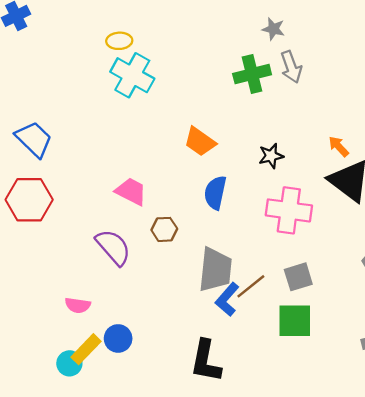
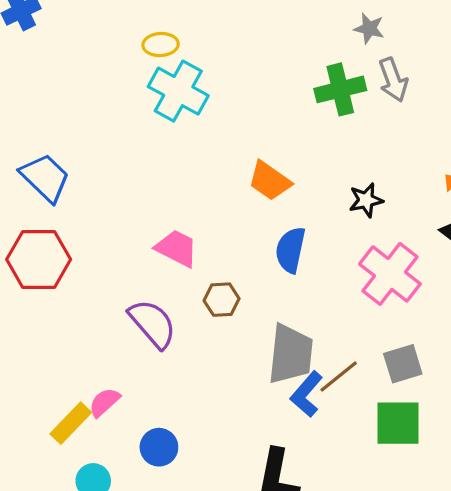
pink cross: (289, 210) -> (390, 274), turned 30
pink semicircle: (78, 305) -> (104, 402), turned 130
yellow rectangle: (86, 349) -> (71, 423), moved

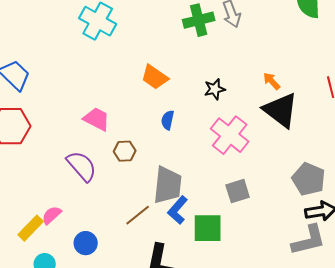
blue semicircle: (291, 250) -> (168, 120), size x0.7
brown line: (339, 377) -> (138, 215), moved
green square: (398, 423) -> (208, 228), moved

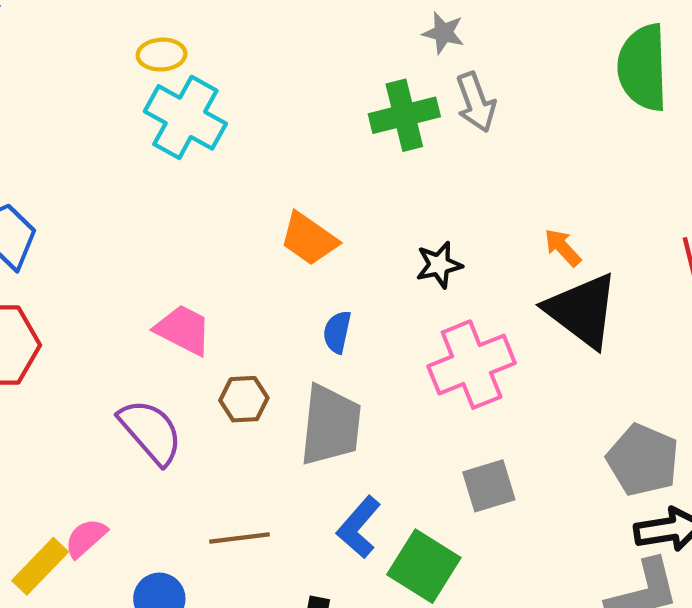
pink cross: (230, 135) -> (472, 365), turned 30
gray trapezoid: (168, 185) -> (331, 425), moved
brown line: (138, 215) -> (240, 538), moved, turned 32
green square: (208, 228) -> (424, 566), turned 32

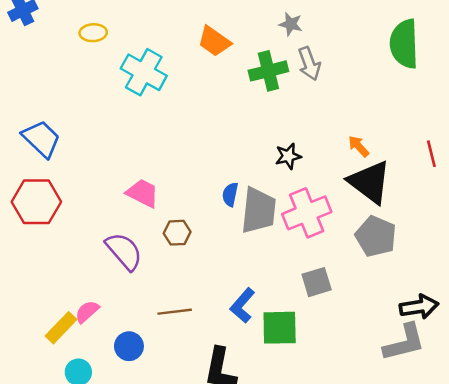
yellow ellipse: (162, 55) -> (93, 33), moved
orange trapezoid: (309, 239) -> (214, 41), moved
gray trapezoid: (331, 425) -> (259, 210), moved
gray pentagon: (643, 460) -> (376, 236), moved
green square: (424, 566) -> (280, 328), turned -33

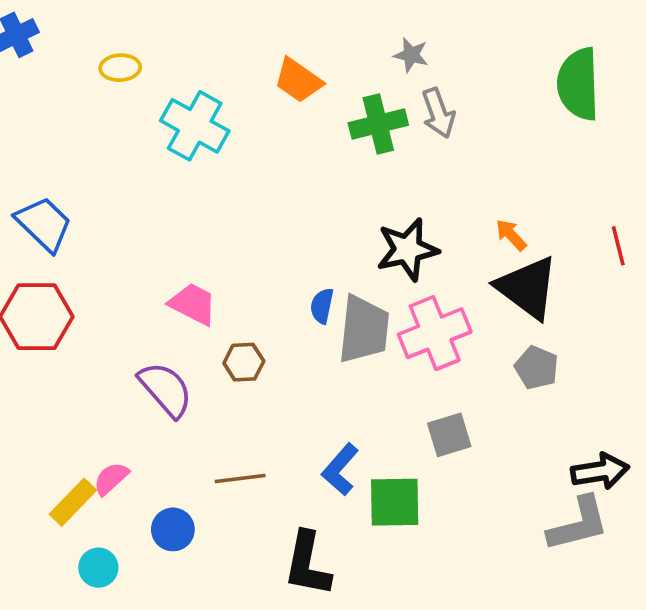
black star: (288, 156) -> (407, 249), size x1.6
gray pentagon: (376, 236) -> (537, 368), size x0.7

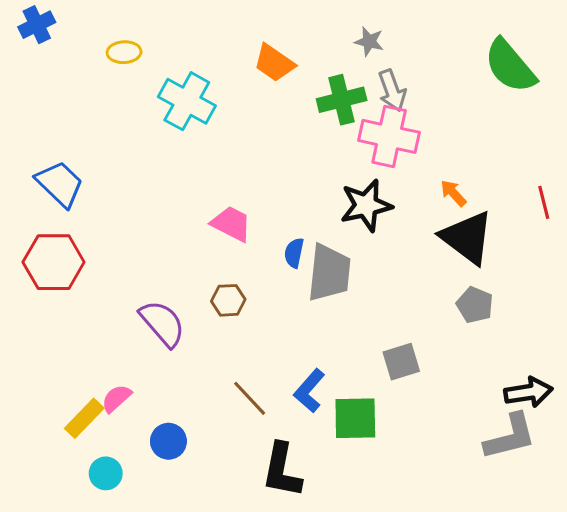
green semicircle: (578, 84) -> (510, 66), turned -38
pink trapezoid: (193, 304) -> (231, 224), moved
pink cross: (435, 333) -> (389, 136), moved, turned 34
brown line: (240, 479) -> (250, 398), moved, turned 54

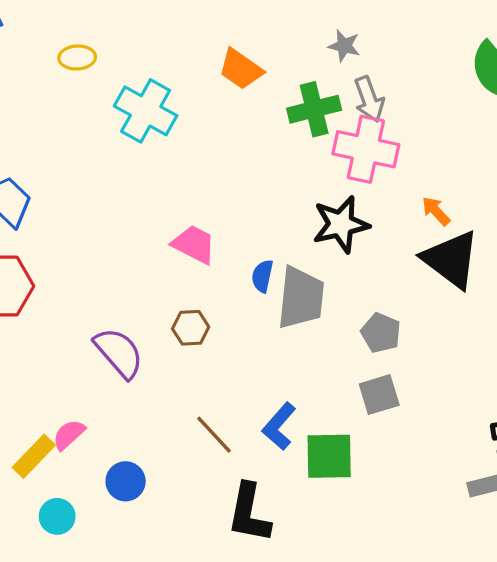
gray pentagon: (475, 305) -> (381, 333), moved

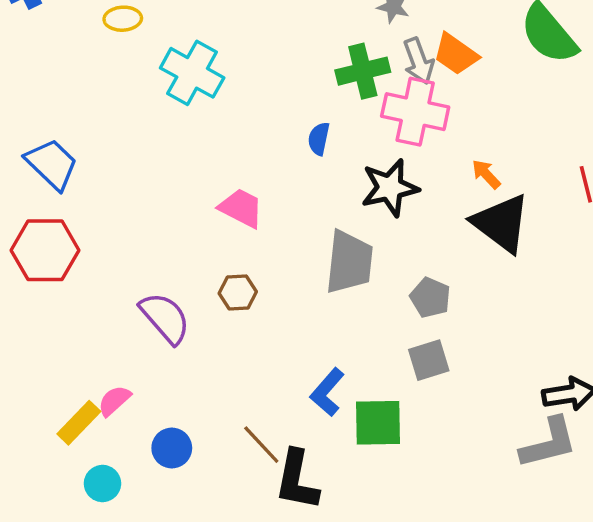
orange trapezoid: (241, 69) -> (456, 54), moved
blue semicircle: (262, 276) -> (319, 139), moved
brown line: (214, 435) -> (261, 445), moved

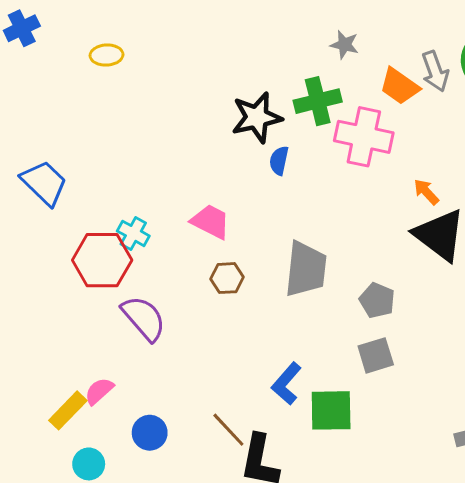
gray arrow: (419, 61) -> (435, 71), moved
cyan cross: (192, 73) -> (133, 233), moved, size x0.6
black star: (390, 188) -> (257, 117), moved
red hexagon: (45, 250) -> (102, 260), moved
brown hexagon: (238, 293) -> (227, 278), moved

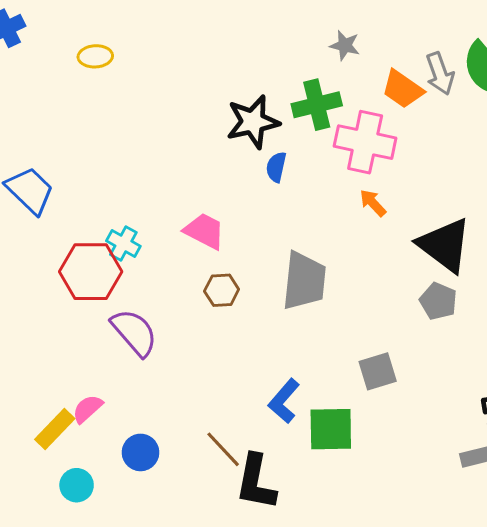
orange arrow: (426, 192) -> (373, 203), moved
gray pentagon: (377, 300) -> (438, 301), moved

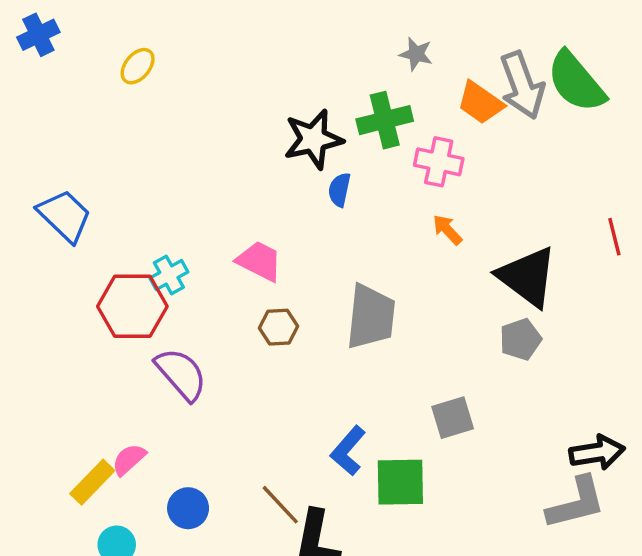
yellow ellipse: (95, 56) -> (138, 66), turned -48
gray arrow: (440, 74) -> (522, 85), size x1.4
pink cross: (365, 142) -> (439, 162), size x0.7
cyan cross: (123, 243) -> (169, 275), turned 32
gray pentagon: (438, 301) -> (520, 339), turned 30

